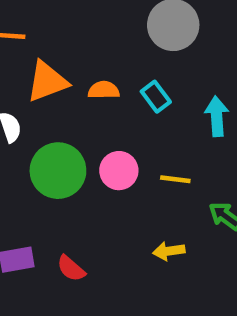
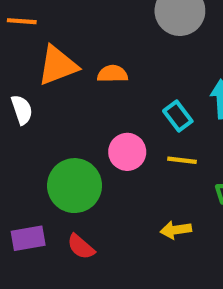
cyan rectangle: (156, 97) -> (178, 116), moved
green circle: (58, 171) -> (75, 186), moved

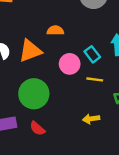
orange triangle: (58, 65) -> (30, 51), moved
pink circle: (127, 152) -> (70, 64), moved

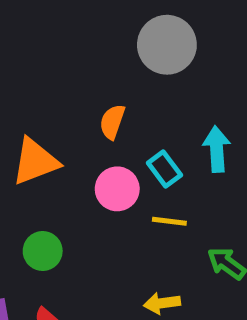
orange semicircle: (55, 30) -> (112, 122), moved, turned -70
green circle: (34, 94) -> (43, 251), size x0.6

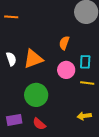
cyan rectangle: (164, 169) -> (85, 62), turned 40
green circle: (43, 251) -> (36, 95), size x1.5

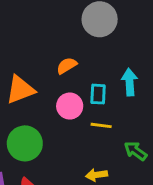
orange semicircle: (64, 43) -> (67, 66), turned 40

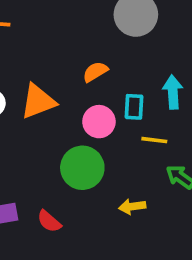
yellow line: (101, 125) -> (154, 140), moved
green circle: (25, 143) -> (82, 168), moved

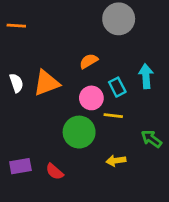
cyan rectangle: (134, 107) -> (117, 87), turned -30
yellow line: (154, 140) -> (113, 116), moved

